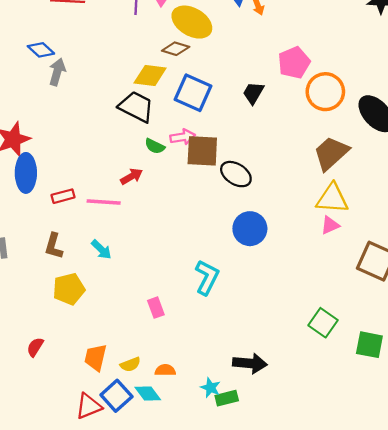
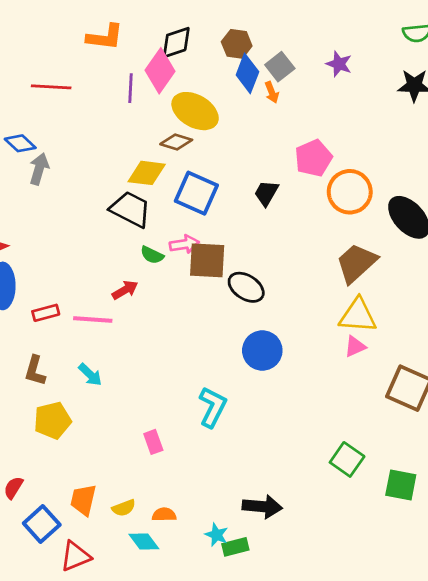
blue square: (116, 396) -> (42, 524), moved

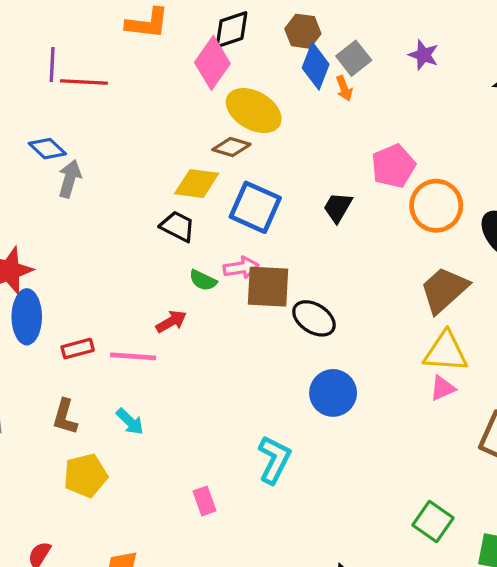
purple line: (130, 88) -> (52, 65), moved
black trapezoid: (130, 209) -> (178, 226), size x0.7

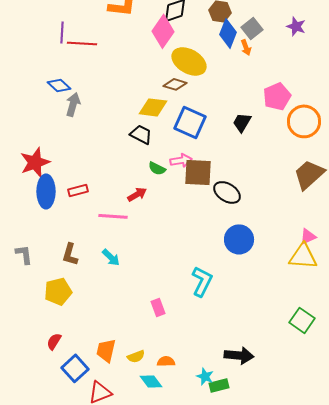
red rectangle: (78, 349) -> (78, 190), moved
yellow triangle: (446, 352) -> (303, 256), moved
yellow pentagon: (85, 475) -> (58, 291), moved

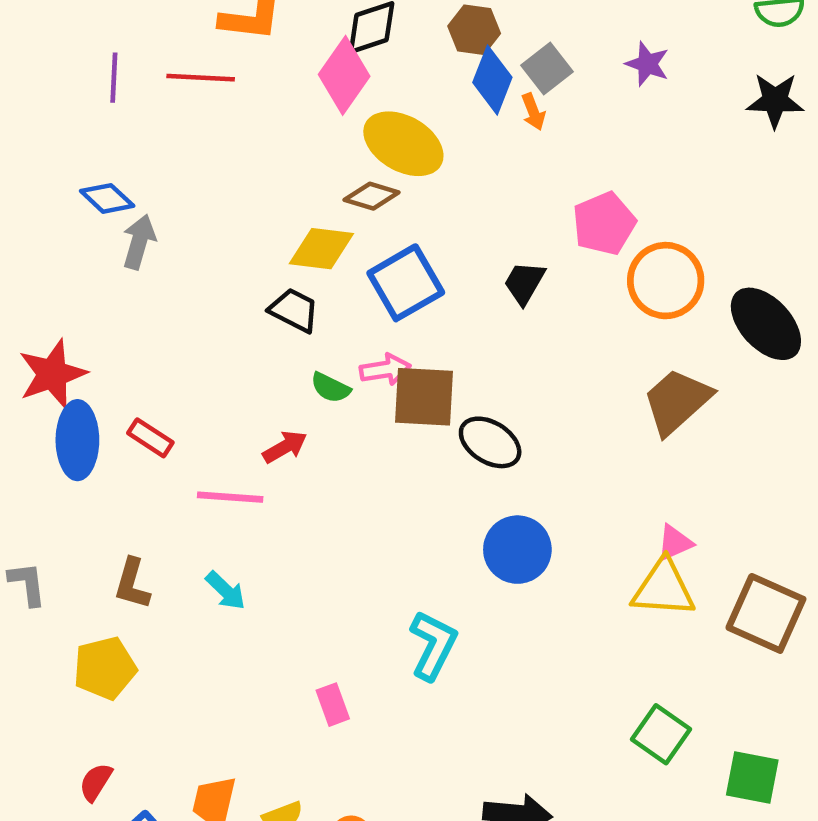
red line: (82, 43) -> (201, 78), moved
blue square: (190, 122) -> (406, 283), turned 36
red rectangle: (78, 190) -> (150, 438), turned 48

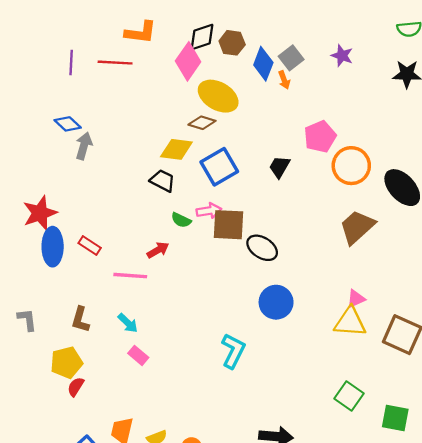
brown hexagon: (474, 30) -> (232, 43), moved
pink rectangle: (333, 705) -> (138, 355), moved, turned -30
red semicircle: (96, 782) -> (76, 387), moved

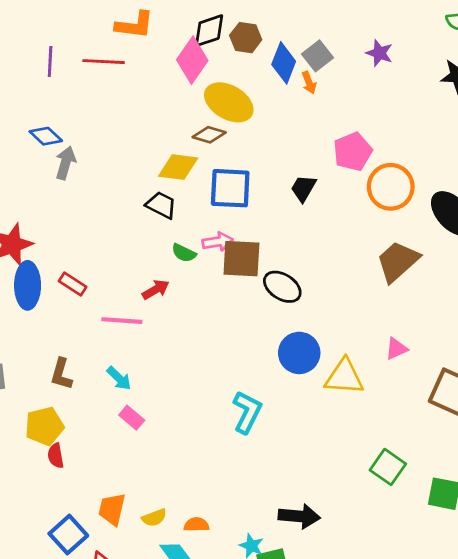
blue square: (219, 167) -> (230, 188), turned 33
yellow triangle: (350, 322) -> (344, 377), moved
red semicircle: (76, 387) -> (56, 456), turned -42

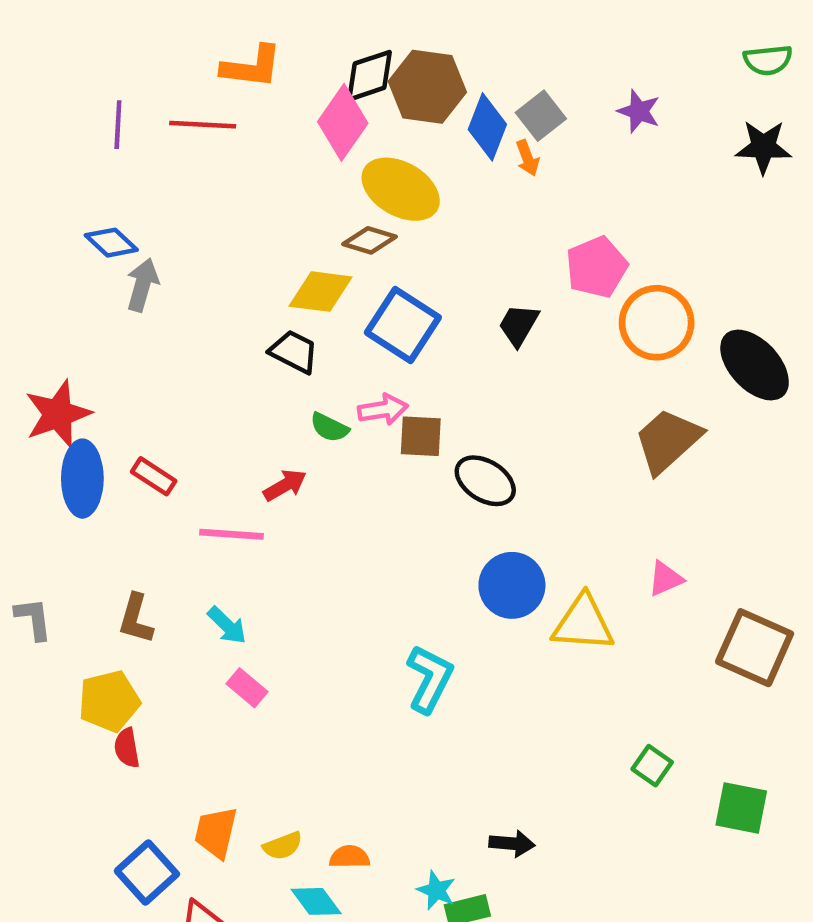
brown hexagon: (246, 38) -> (427, 87), size x1.5
blue square: (230, 188) -> (403, 325), turned 30
brown square: (241, 259) -> (421, 436), size x0.7
green square: (388, 467) -> (652, 766), size x0.7
black arrow: (299, 516) -> (512, 844), size x0.7

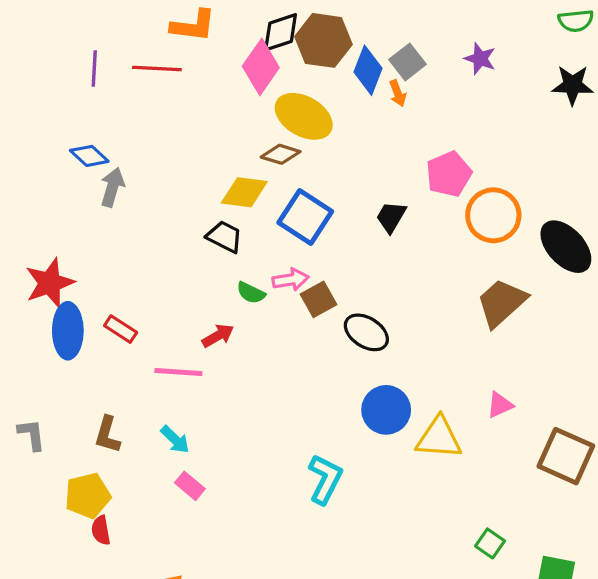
brown square: (421, 436) -> (319, 299), turned -32

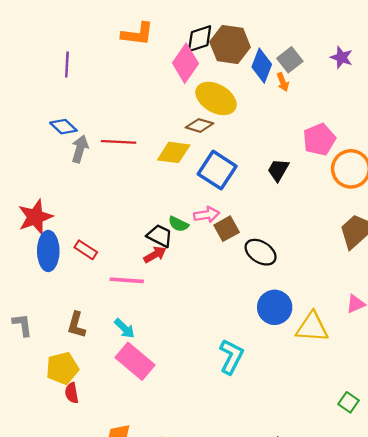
red line: (157, 69) -> (119, 142), moved
black trapezoid: (225, 237) -> (160, 236), moved
pink rectangle: (190, 486) -> (135, 361), size x1.8

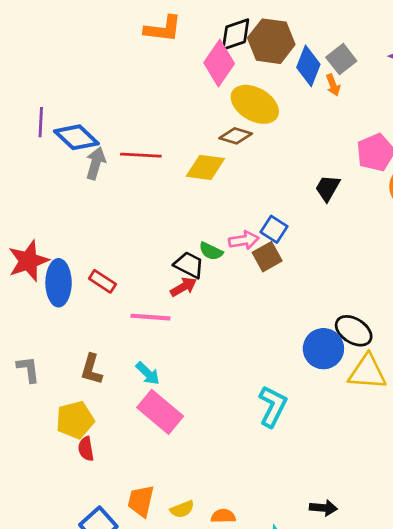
purple line: (67, 64) -> (41, 122), moved
blue diamond: (63, 127) -> (76, 137), size x1.4
blue square: (217, 170) -> (274, 229), moved, size x0.6
red star: (35, 217) -> (28, 261), moved
black ellipse: (261, 252) -> (354, 331), moved

